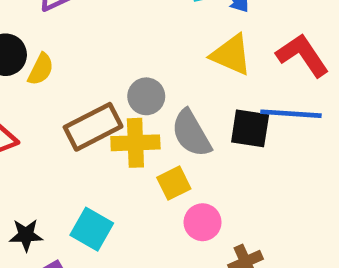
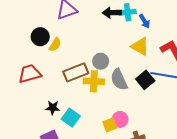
black square: (250, 128) -> (145, 80), turned 36
yellow square: (174, 183) -> (110, 125), moved
black star: (26, 235) -> (53, 108), moved

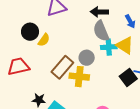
cyan cross: (128, 12) -> (109, 47), moved
brown rectangle: (76, 72) -> (62, 67), turned -30
gray semicircle: (119, 80) -> (101, 31), moved

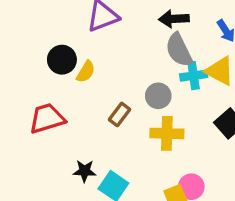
brown rectangle: (62, 67) -> (120, 114), size x0.6
yellow cross: (79, 77) -> (167, 133), moved

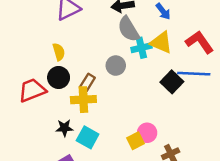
black circle: (62, 60) -> (59, 78), moved
yellow semicircle: (86, 72) -> (59, 52), turned -42
yellow cross: (167, 133) -> (83, 100), moved

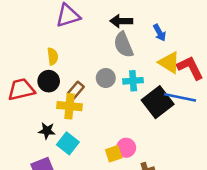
yellow triangle: (161, 42) -> (169, 63), moved
cyan cross: (141, 48) -> (133, 81), moved
black square: (172, 82) -> (158, 102), size x1.4

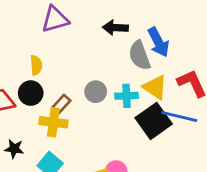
blue arrow: (160, 33) -> (158, 42), size x1.5
gray semicircle: (123, 45) -> (140, 55), moved
yellow triangle: (169, 63) -> (155, 87), moved
black star: (47, 131) -> (14, 149), moved

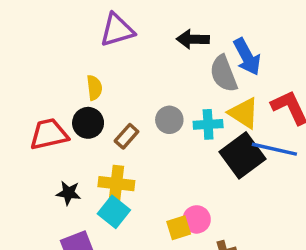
yellow cross: (53, 122) -> (116, 184), moved

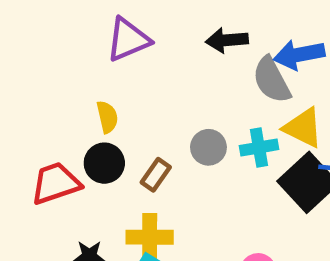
blue arrow: (247, 57) -> (299, 55), turned 114

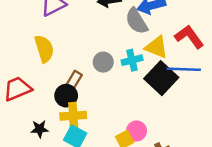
yellow semicircle: (107, 117) -> (44, 49), size x1.5
black circle: (104, 163) -> (66, 96), moved

